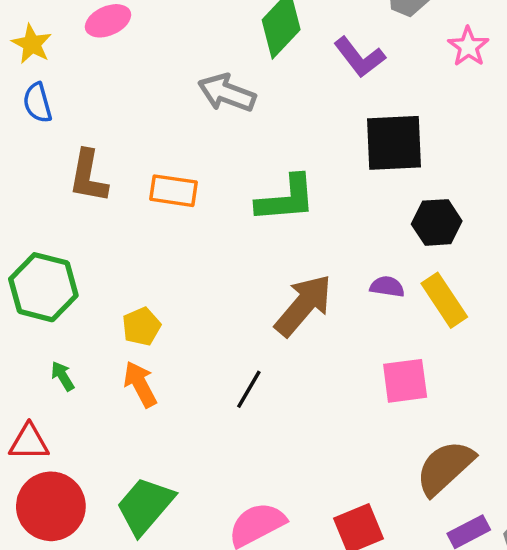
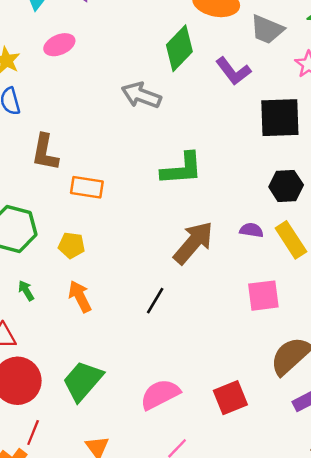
black square: (394, 143) -> (280, 118), moved
orange rectangle: (174, 191) -> (87, 187), moved
yellow pentagon: (141, 326) -> (72, 245), moved, turned 30

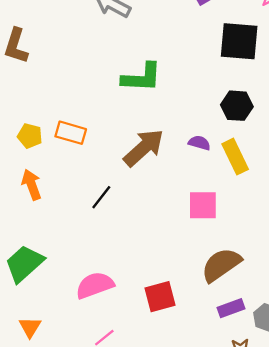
orange rectangle: (87, 187) -> (71, 133), moved

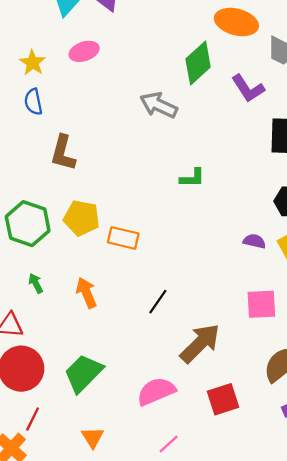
green L-shape: (142, 77) -> (192, 178), size x0.6
yellow pentagon: (30, 136) -> (82, 218), moved, size x1.4
brown arrow: (144, 148) -> (200, 343), moved

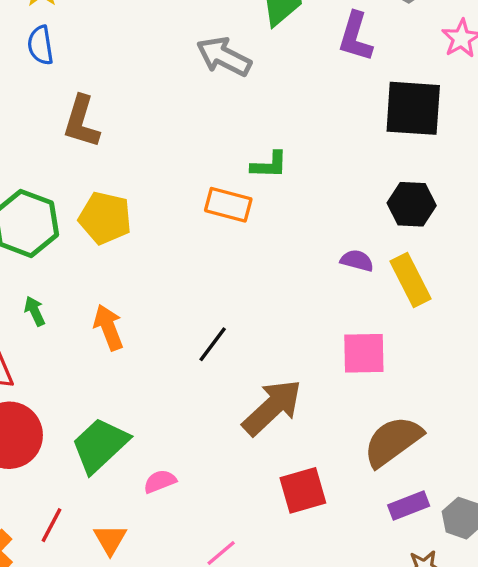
purple L-shape: (248, 88) -> (355, 37), turned 48
orange rectangle: (123, 238) -> (228, 205), moved
pink semicircle: (156, 391) -> (160, 481), moved, size x0.6
red line: (33, 419) -> (51, 525), moved

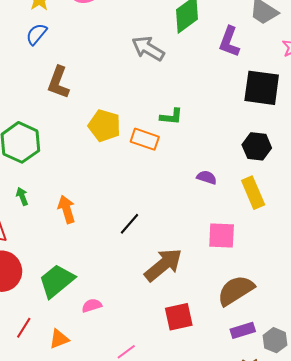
blue semicircle: (41, 45) -> (36, 34), turned 45
yellow pentagon: (105, 218) -> (104, 126), moved
purple semicircle: (357, 261) -> (207, 177), moved
orange triangle: (110, 540) -> (59, 339), turned 35

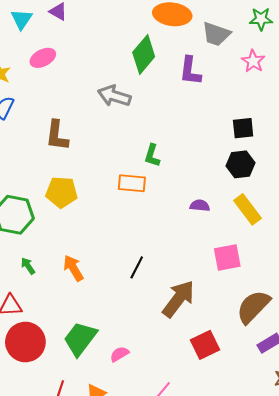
brown L-shape: (58, 82) -> (57, 136), moved
black square: (262, 88) -> (243, 128), moved, size x0.6
green L-shape: (171, 117) -> (152, 156), turned 115
yellow pentagon: (104, 126) -> (62, 192), moved

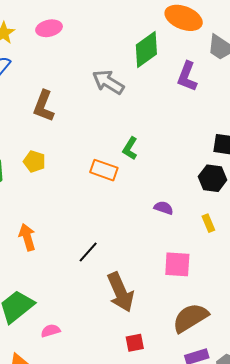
yellow pentagon: (62, 192) -> (34, 161), size x0.7
yellow rectangle: (247, 209) -> (208, 223), size x0.6
brown arrow: (178, 299) -> (120, 292), turned 105
red square: (205, 345) -> (135, 343), size x0.7

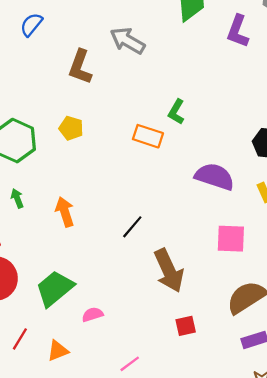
gray arrow: (108, 82) -> (127, 41), moved
purple semicircle: (164, 208) -> (215, 177), size x1.8

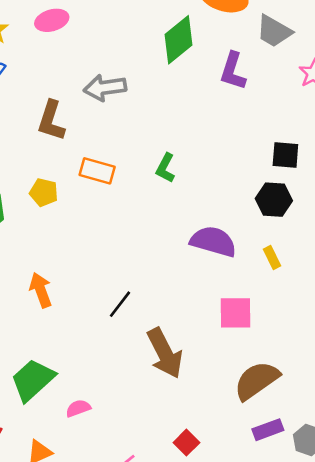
gray arrow: (127, 41) -> (105, 88), turned -36
orange rectangle: (148, 136) -> (97, 171), moved
red square: (186, 326) -> (186, 443), moved, turned -30

